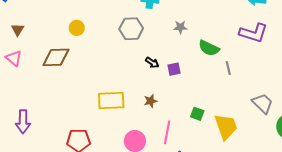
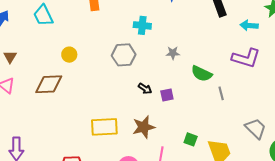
brown star: (151, 101) -> (144, 127), size x1.6

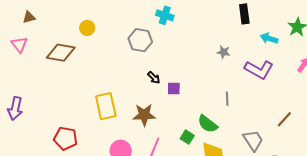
gray star: (173, 53) -> (224, 52), moved
brown triangle: (10, 57) -> (29, 17), turned 32
green semicircle: (202, 74) -> (208, 124), moved
yellow rectangle: (104, 127) -> (106, 106), turned 68

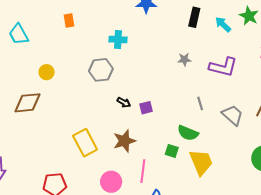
black rectangle: (244, 14) -> (194, 17), turned 36
cyan arrow: (269, 38) -> (223, 24), moved, turned 42
gray trapezoid: (253, 140) -> (233, 115), moved

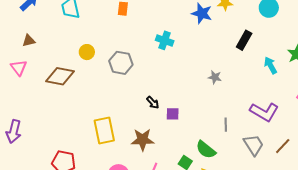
cyan arrow: (223, 24) -> (270, 65), moved
gray star: (184, 59) -> (215, 77), moved
purple L-shape: (223, 67) -> (264, 112), moved
gray hexagon: (101, 70) -> (121, 63), moved

